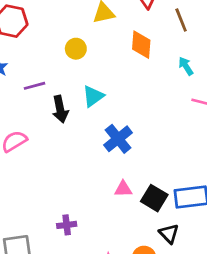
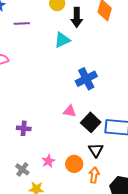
black arrow: (60, 109) -> (77, 17), moved
blue cross: (118, 139) -> (86, 79), moved

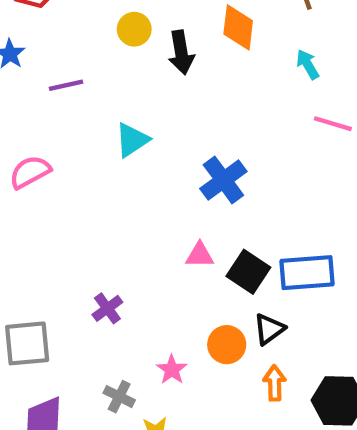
cyan triangle: (62, 40) -> (132, 140), moved
purple cross: (24, 128) -> (107, 308), turned -32
black triangle: (96, 150) -> (269, 329), turned 35
orange circle: (74, 164) -> (227, 345), moved

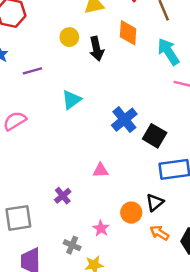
cyan arrow: (308, 64) -> (168, 52), size x1.6
pink triangle: (200, 255) -> (101, 170), moved
black square: (248, 272) -> (155, 136), moved
orange arrow: (275, 383) -> (159, 233), turned -54

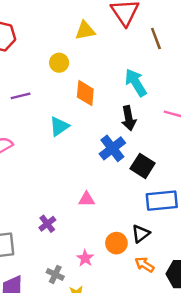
orange diamond: (128, 33) -> (85, 93), moved
black arrow: (97, 49) -> (129, 118), moved
cyan arrow: (168, 52) -> (136, 83), moved

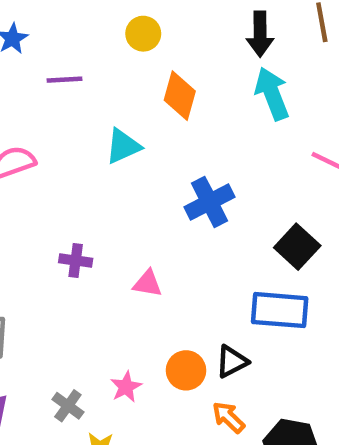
black arrow: (129, 118) -> (260, 34), moved
black square: (143, 166) -> (297, 247), moved
purple cross: (47, 224) -> (76, 261), moved, turned 35

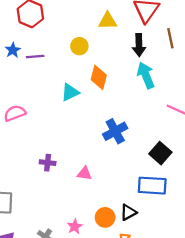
purple line: (65, 80) -> (35, 56), moved
cyan triangle: (123, 146) -> (70, 92), moved

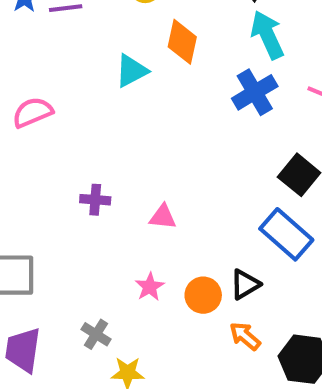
blue cross: (115, 131) -> (255, 92), moved
blue rectangle: (152, 186) -> (286, 234), turned 40
pink star: (75, 227) -> (150, 287), moved

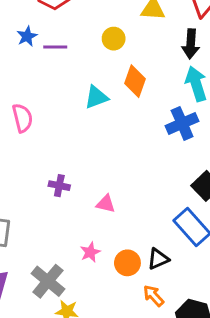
pink semicircle: (33, 112) -> (22, 118), turned 92
gray cross: (96, 334) -> (48, 281), size x1.6

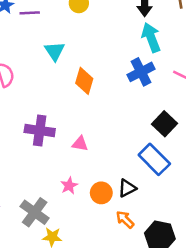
orange diamond: (135, 81) -> (84, 81), moved
cyan triangle: (96, 97) -> (55, 51), moved, turned -40
purple cross: (59, 186) -> (40, 130), size x1.6

